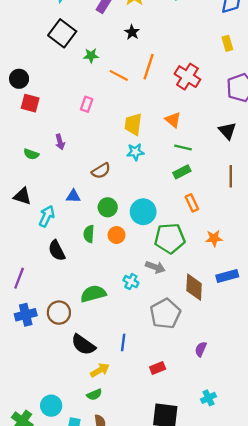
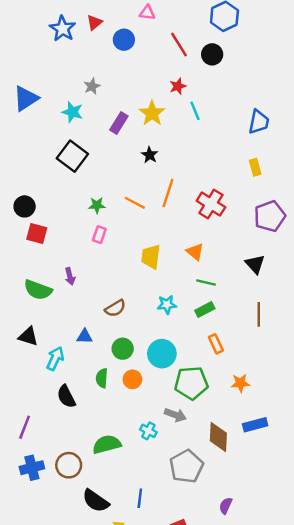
green star: (91, 56) -> (97, 205), moved
cyan star: (135, 152) -> (167, 305), moved
green semicircle: (31, 154) -> (38, 290), size x1.6

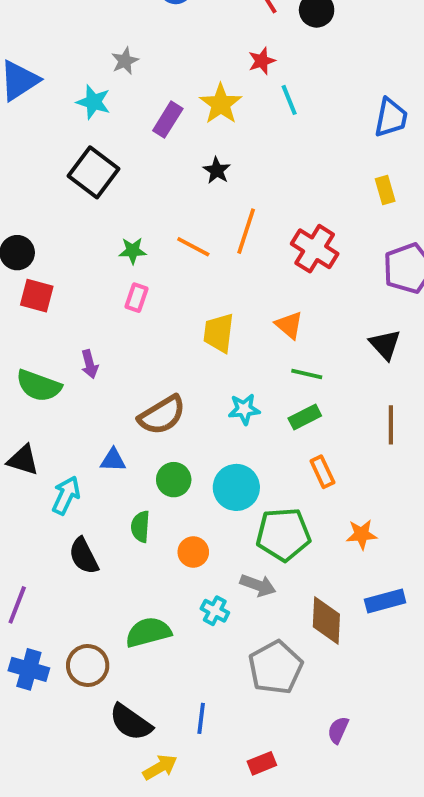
brown semicircle: (115, 308) -> (162, 415), size x1.4
orange circle: (132, 379) -> (193, 552), moved
blue cross: (32, 468) -> (29, 669), turned 30

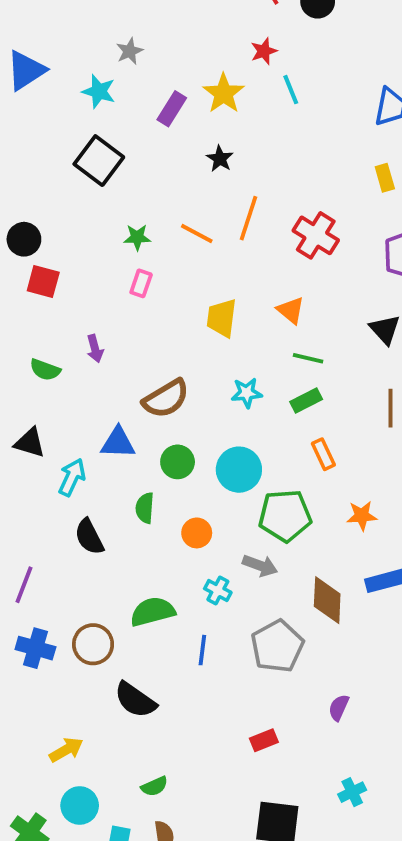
green semicircle: (39, 386) -> (45, 370), size x0.7
blue triangle: (113, 460) -> (118, 443), size x1.4
blue line: (201, 718) -> (202, 650), moved
yellow arrow: (160, 767) -> (66, 750), moved

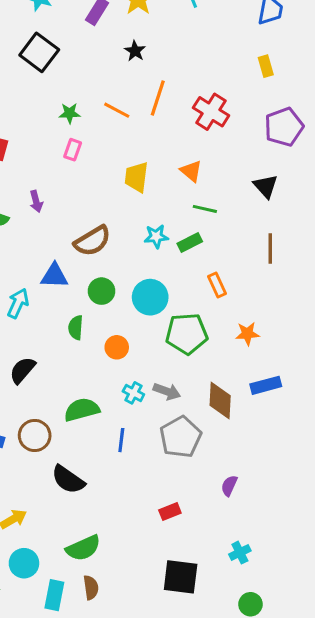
green rectangle: (306, 400) -> (190, 242), moved
black semicircle: (89, 537) -> (22, 370), moved, turned 68
gray arrow: (260, 566) -> (167, 391), moved
green semicircle: (154, 786) -> (83, 548), size x1.6

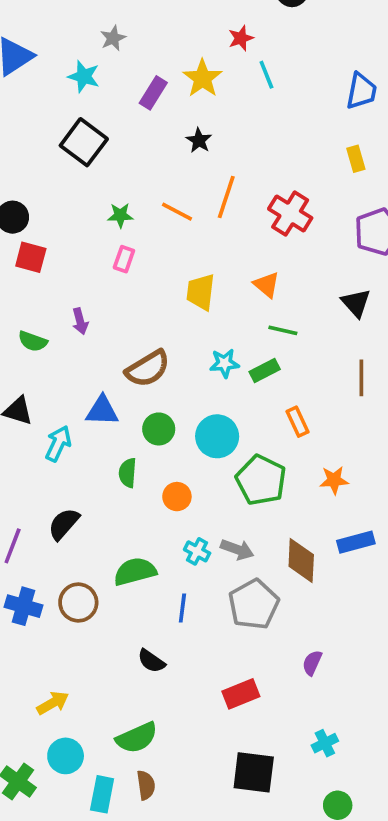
green pentagon: (187, 334) -> (261, 480), turned 30
black semicircle: (68, 480) -> (151, 661), moved, size x0.7
red rectangle: (170, 512) -> (241, 694), size x1.4

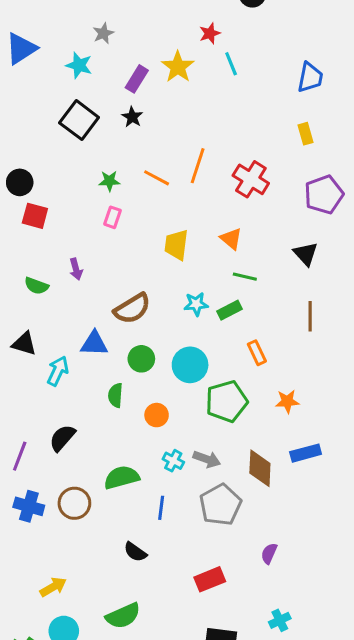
black star: (199, 140) -> (132, 117), moved
green pentagon: (261, 480) -> (227, 401), turned 30

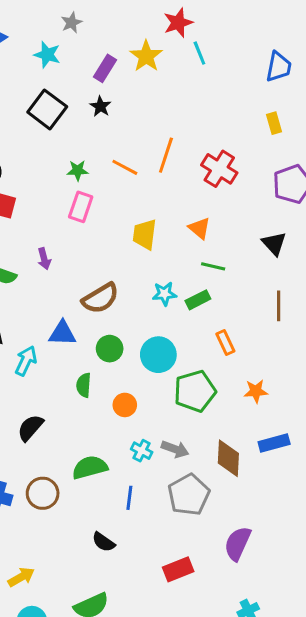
red star: (210, 33) -> (178, 23), size x1.4
pink rectangle: (112, 217) -> (81, 207), size x1.4
purple semicircle: (269, 553) -> (238, 544), size x1.6

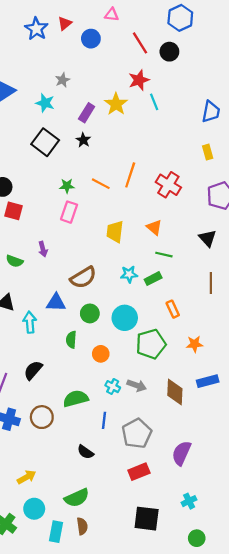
cyan arrow: (26, 361) -> (30, 322), turned -30
gray pentagon: (189, 495) -> (137, 433), moved

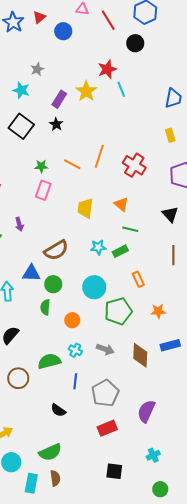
red line: (140, 43) -> (108, 20), moved
green circle: (90, 313) -> (53, 284), moved
cyan cross: (113, 387) -> (75, 350), moved
black square: (147, 519) -> (114, 471), size x0.7

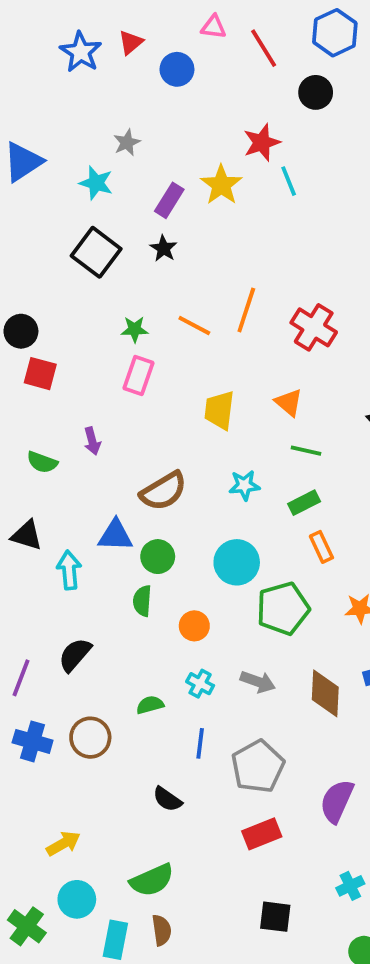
green rectangle: (120, 251) -> (304, 503), moved
green semicircle: (49, 361) -> (150, 705), size x0.6

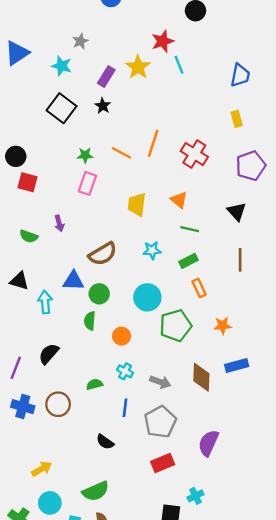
gray arrow: (258, 682) -> (160, 382), moved
cyan cross: (350, 886) -> (196, 496), moved

